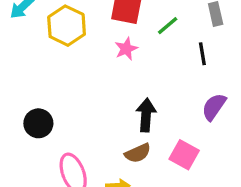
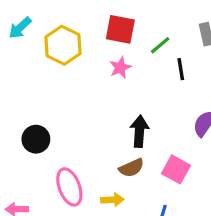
black line: (202, 54) -> (181, 69), moved

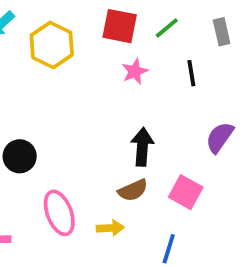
green line: (160, 45) -> (167, 28), moved
pink star: (120, 68) -> (135, 71), moved

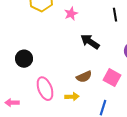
pink star: (135, 71) -> (71, 14), moved
black arrow: (142, 147) -> (90, 42), moved, turned -60

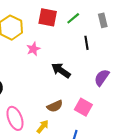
pink star: (71, 14) -> (33, 49), moved
yellow arrow: (72, 97) -> (43, 127), turned -48

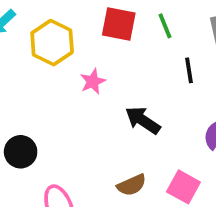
green line: (73, 18) -> (165, 26), turned -72

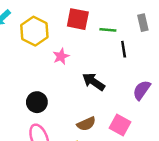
green line: (165, 26) -> (108, 30), moved, turned -63
black circle: (21, 152) -> (37, 102), moved

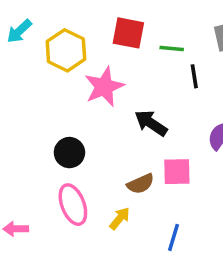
pink star: (61, 56) -> (104, 87), size x1.6
pink square: (120, 125) -> (177, 172), moved, turned -30

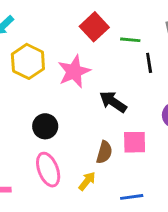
red square: (128, 33) -> (94, 27), turned 36
yellow hexagon: (66, 50) -> (28, 61), moved
brown semicircle: (141, 184) -> (104, 152), turned -50
blue line: (173, 237) -> (132, 197), turned 65

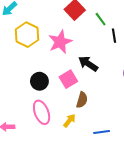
green line: (130, 40) -> (101, 19), turned 48
pink square: (135, 142) -> (68, 79), moved, turned -30

